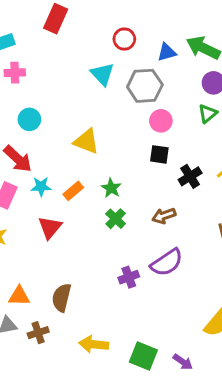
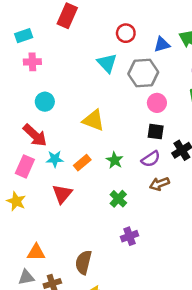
green cross: (116, 219) -> (118, 199), moved
purple semicircle: (167, 263) -> (151, 159), moved, size x0.7
brown semicircle: (62, 298) -> (83, 262), moved

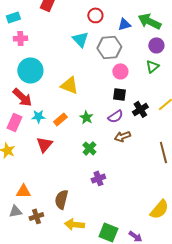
cyan circle: (45, 102) -> (30, 70), size x1.6

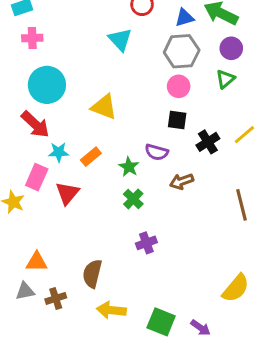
gray hexagon: (109, 47) -> (182, 51), moved
purple semicircle: (115, 116) -> (157, 152), moved, turned 49
green star: (86, 117) -> (129, 167), moved
pink rectangle: (14, 122) -> (37, 177), moved

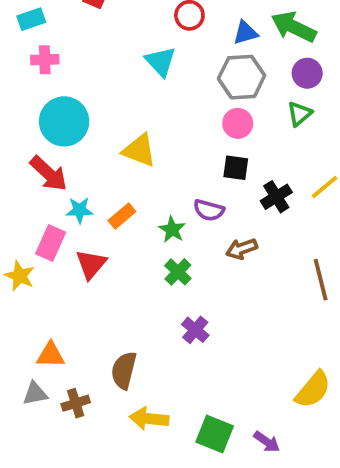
purple cross: (146, 243) -> (195, 330), turned -30

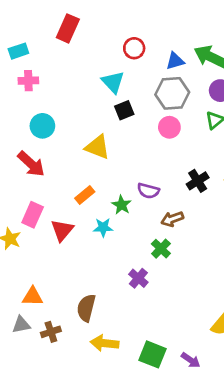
cyan circle: (64, 121) -> (42, 126), size x0.7
black square: (236, 168) -> (124, 110), moved, turned -30
cyan star: (79, 210) -> (103, 227), moved
green cross: (178, 272) -> (161, 249), moved

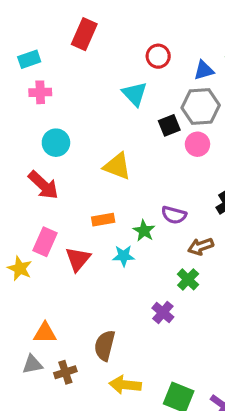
black square: (124, 110) -> (169, 125), moved
orange rectangle: (85, 195) -> (103, 220), turned 30

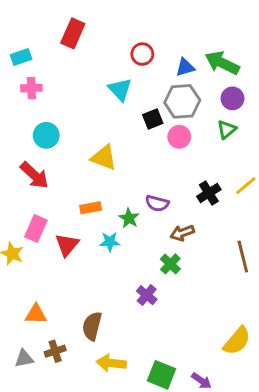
gray triangle: (32, 364) -> (24, 359), moved

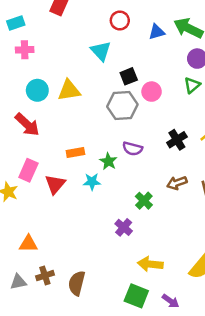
gray hexagon: (182, 101) -> (122, 106), moved
yellow triangle: (104, 158) -> (69, 90), moved, turned -30
brown arrow: (182, 233) -> (177, 183), moved
brown semicircle: (92, 326) -> (77, 283), moved
yellow arrow: (111, 363) -> (150, 264), moved

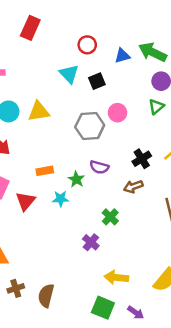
black square: (129, 76) -> (97, 81), moved
brown arrow: (177, 183) -> (133, 187), moved

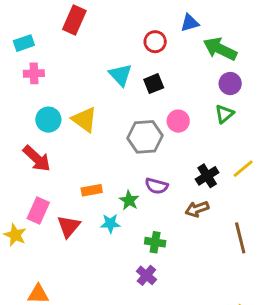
red circle: (87, 45) -> (155, 42), moved
blue triangle: (122, 56) -> (190, 23), moved
yellow triangle: (39, 111) -> (84, 120), turned 45
green cross: (110, 217) -> (155, 242), moved, turned -35

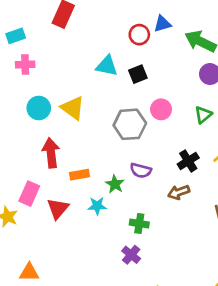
blue triangle: (190, 23) -> (162, 24), moved
cyan triangle: (120, 75) -> (107, 66), turned -35
green triangle: (224, 114) -> (203, 115), moved
red arrow: (37, 159) -> (51, 153), moved, turned -140

